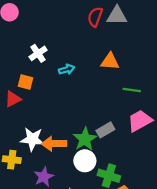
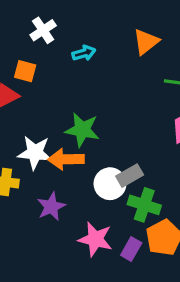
orange triangle: (110, 61) -> (146, 42), turned -42
gray rectangle: (105, 130) -> (130, 176), moved
green star: (85, 139) -> (82, 130), moved, turned -30

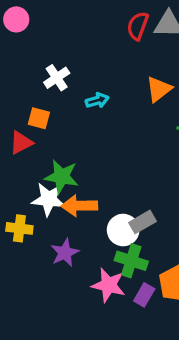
green star: (82, 130) -> (62, 177), moved
green cross: (144, 205) -> (131, 261), moved

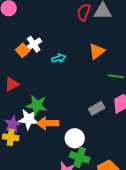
orange square: (39, 118) -> (23, 50), moved, turned 32
gray rectangle: (143, 222) -> (97, 108), moved
purple star: (65, 253) -> (13, 124), moved

